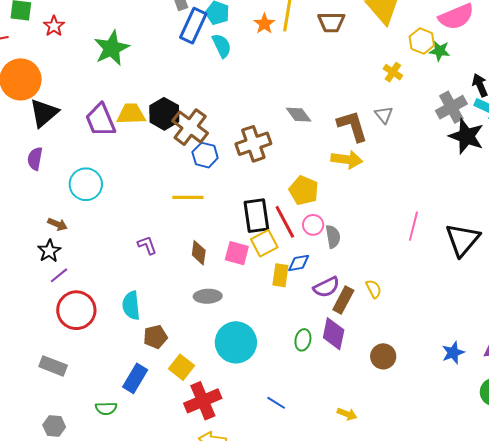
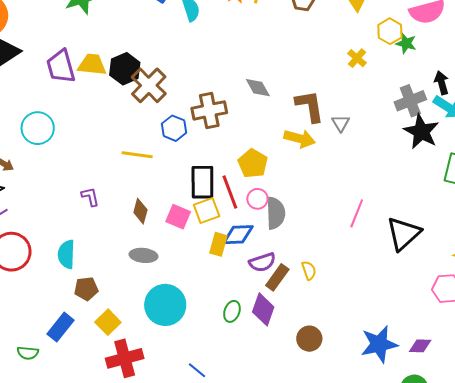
gray triangle: (384, 115) -> (341, 123), moved
blue hexagon: (205, 155) -> (174, 128), moved
gray semicircle: (333, 237) -> (276, 213), size x1.4
blue diamond: (299, 263) -> (238, 235), size x1.4
blue star: (453, 353) -> (379, 344), size x1.6

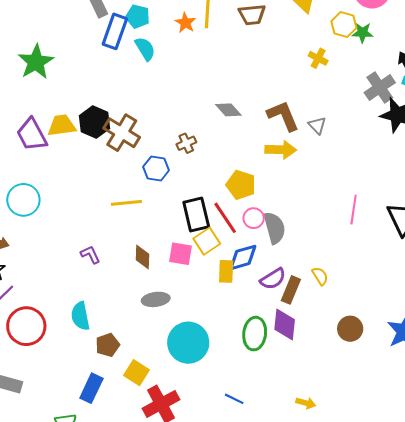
brown cross: (209, 110) -> (186, 143), size x0.6
green ellipse: (232, 311) -> (255, 334), size x1.5
brown circle: (309, 339) -> (350, 329), moved

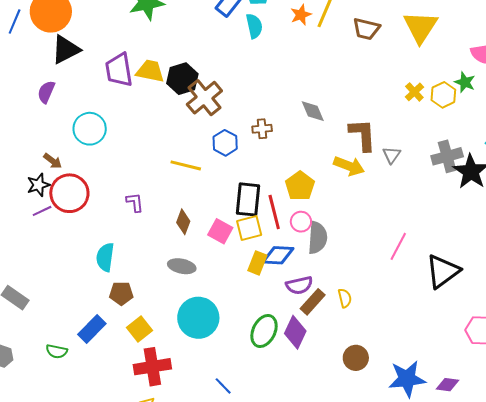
yellow hexagon: (344, 25) -> (443, 95), moved
gray cross: (380, 88) -> (447, 156), moved
red circle: (26, 326) -> (69, 193), moved

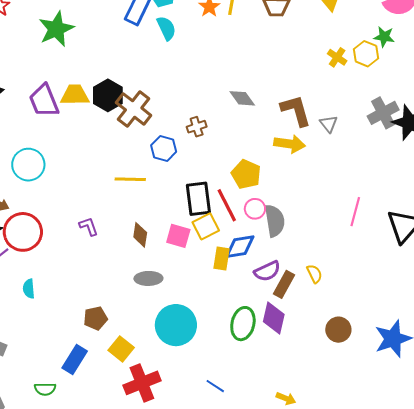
cyan semicircle: (105, 257) -> (29, 289), moved, size x0.7

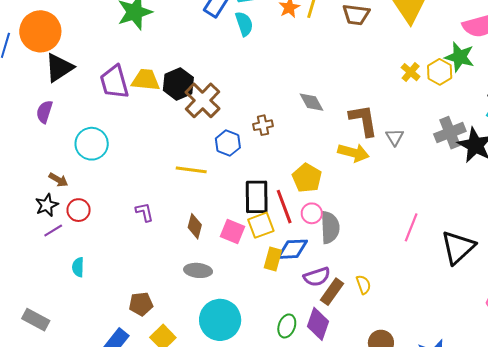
green star: (384, 37) -> (460, 57), size x1.4
red circle: (23, 232) -> (79, 210), size x0.6
green ellipse: (243, 324) -> (287, 326), size x0.7

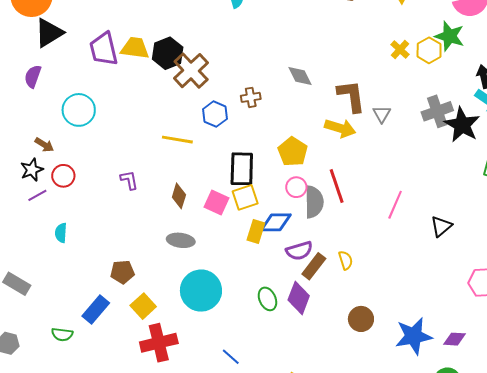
red line: (284, 207) -> (337, 186), moved
black triangle: (458, 247) -> (441, 226), size x0.6
green ellipse: (287, 326) -> (267, 299), turned -45

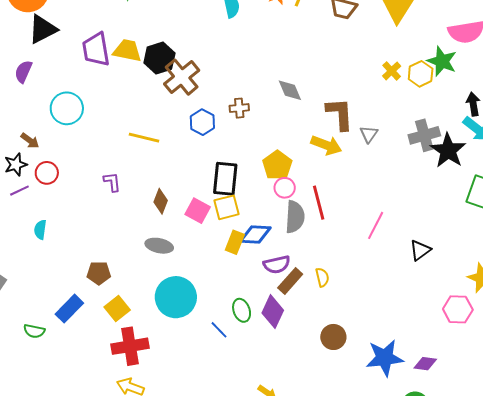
yellow line: (177, 140) -> (144, 138), moved
pink circle: (296, 187) -> (285, 188), moved
blue line: (231, 357) -> (219, 330), moved

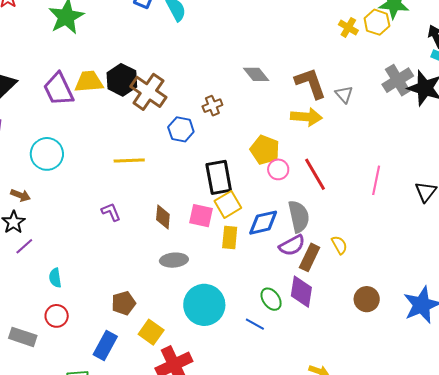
red circle: (47, 173) -> (57, 316), moved
gray semicircle: (295, 217) -> (299, 216), moved
yellow rectangle: (235, 242) -> (230, 237), moved

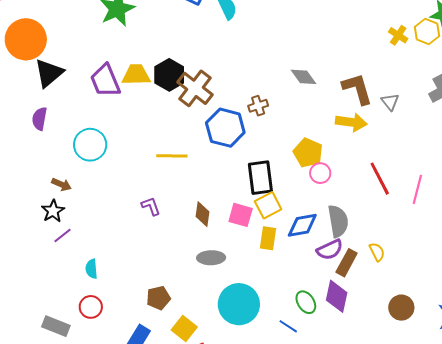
blue hexagon: (181, 129) -> (225, 128), size x1.5
red line: (315, 174) -> (380, 179), moved

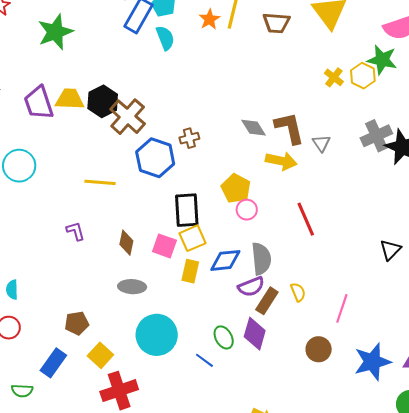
gray diamond: (303, 77) -> (253, 128), moved
pink line: (417, 189) -> (342, 308), moved

